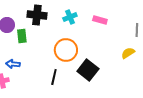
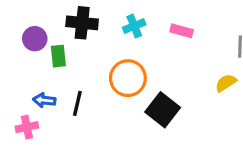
black line: (54, 77) -> (77, 103), moved

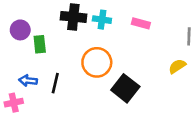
black cross: (82, 23) -> (73, 17), moved
cyan cross: (134, 26) -> (102, 20), turned 30

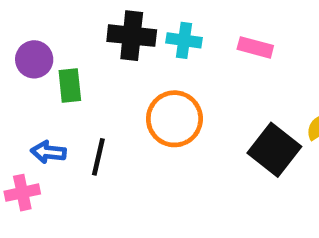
black square: (125, 88) -> (274, 150), moved

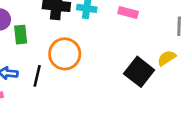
orange circle: (174, 119) -> (65, 54), moved

